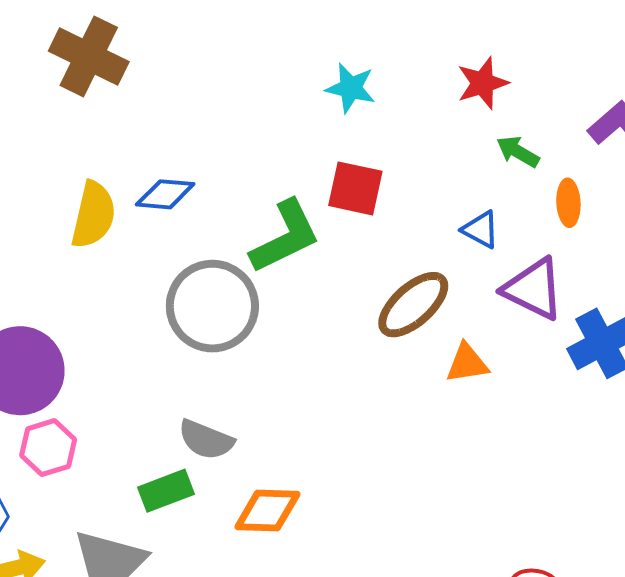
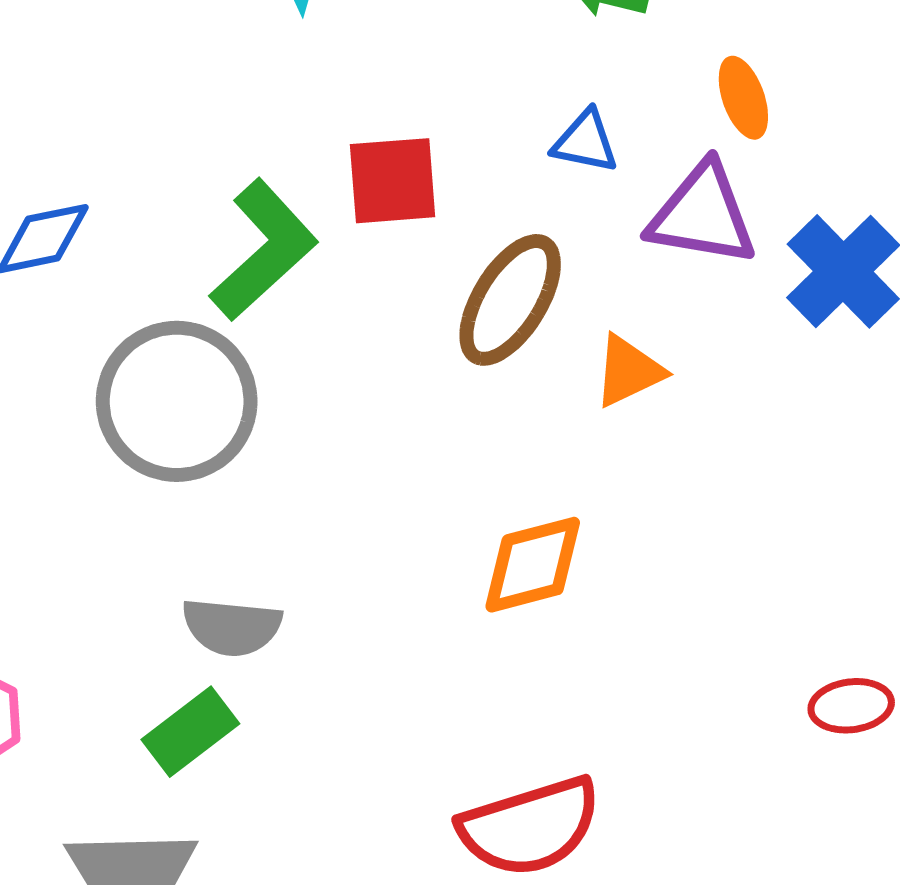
red square: (355, 188) -> (393, 181), moved
orange ellipse: (568, 203) -> (743, 98), moved
orange diamond: (267, 510) -> (533, 565), moved

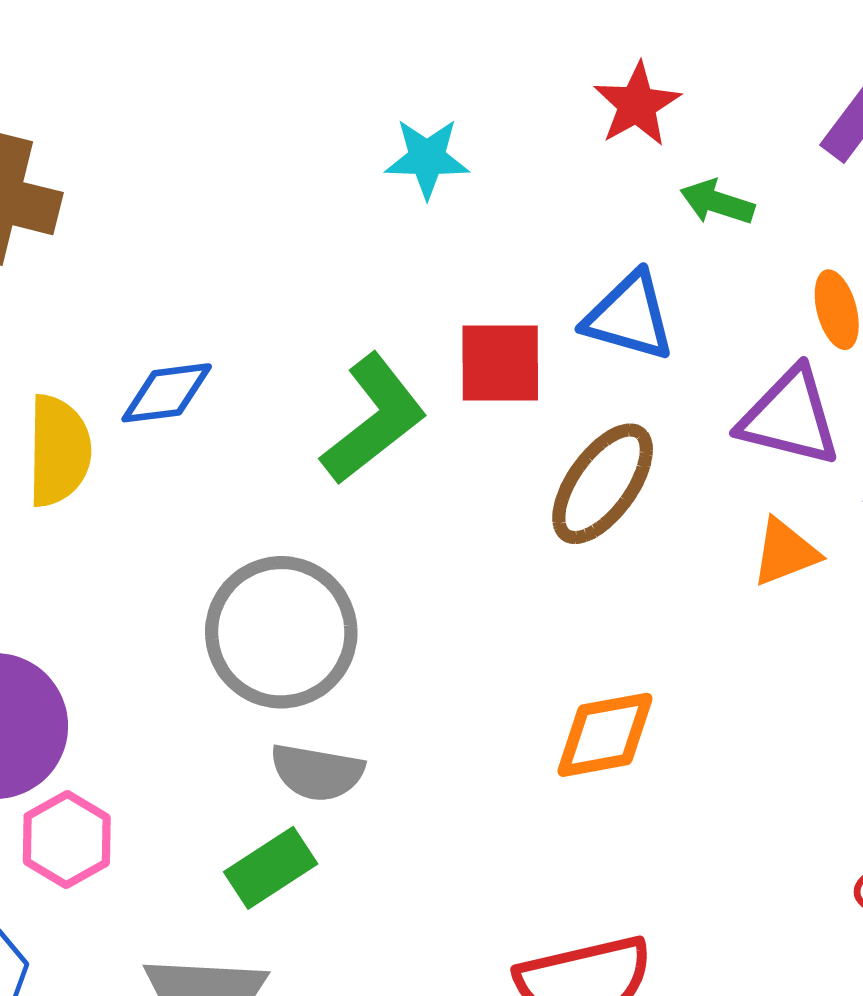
blue triangle: (585, 142) -> (629, 317), moved, size x1.5
orange triangle: (629, 371) -> (785, 552), moved
gray circle: (177, 401) -> (281, 632), moved

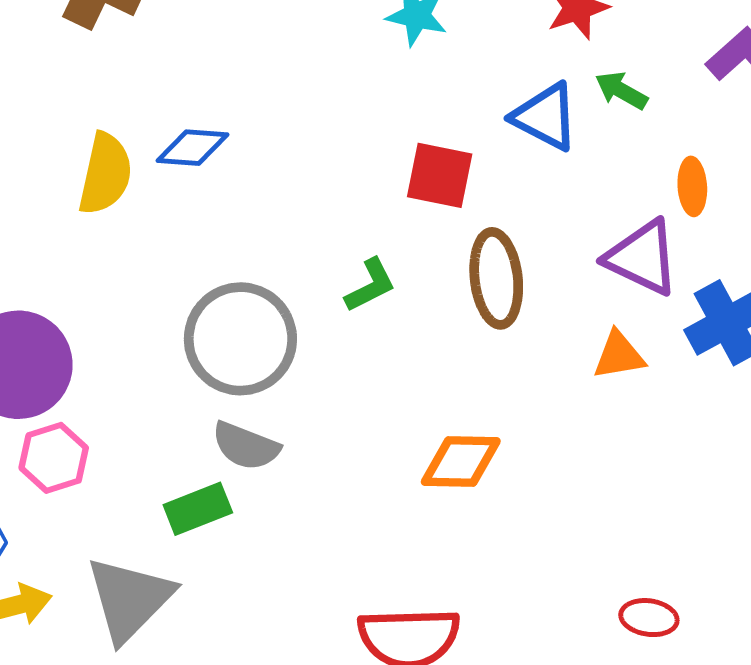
blue triangle: (629, 317) -> (545, 117), moved
green L-shape: (374, 419) -> (370, 285), moved, size x0.6
brown ellipse: (603, 484) -> (496, 278), turned -54

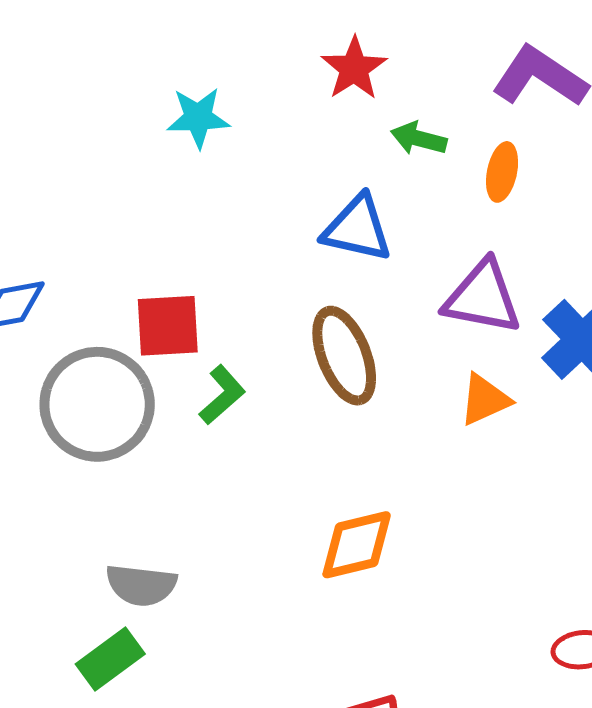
blue triangle: (545, 117) -> (357, 228), moved
red square: (440, 175) -> (168, 326), moved
orange ellipse: (692, 186) -> (502, 172), moved, turned 30
gray circle: (240, 339) -> (97, 404), moved

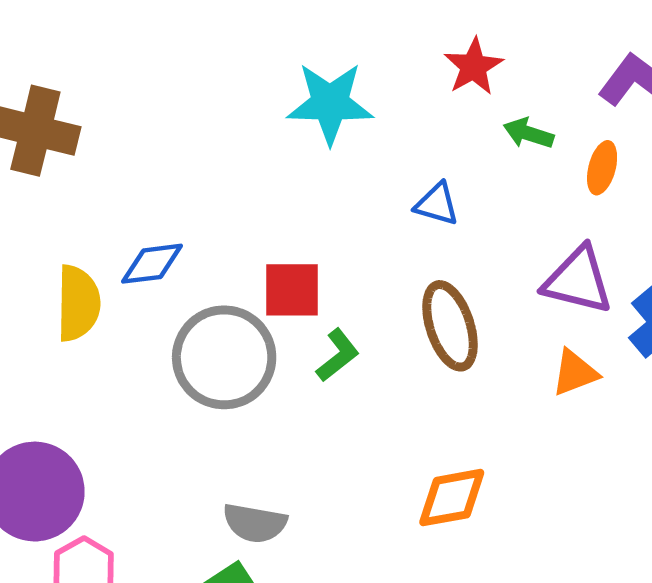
cyan star: (198, 118) -> (330, 103), size x1.5
blue triangle: (357, 228) -> (437, 204), moved, size x0.7

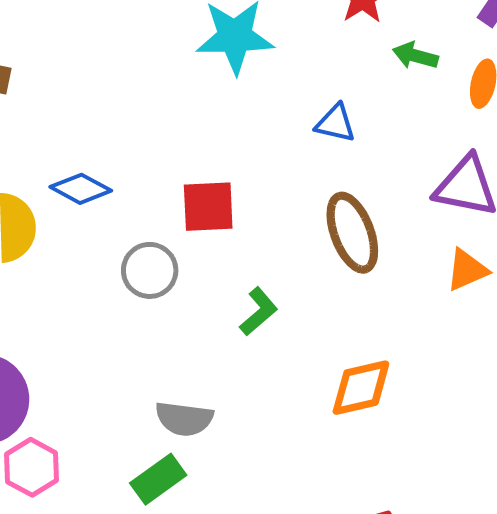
blue diamond: (152, 264) -> (81, 189), turned 38
green L-shape: (338, 355) -> (259, 312), moved
gray circle: (224, 357) -> (150, 270), size x0.6

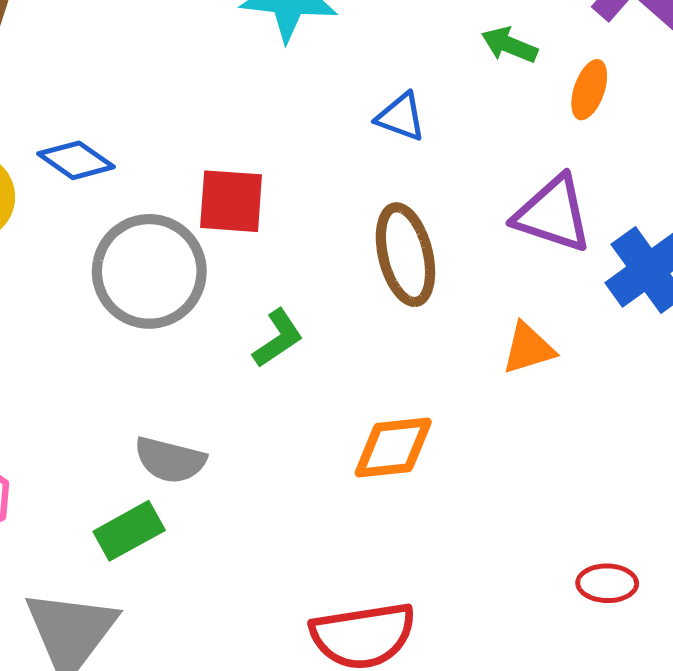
gray circle: (150, 270) -> (149, 271), size x1.6
orange triangle: (467, 270) -> (528, 348), moved

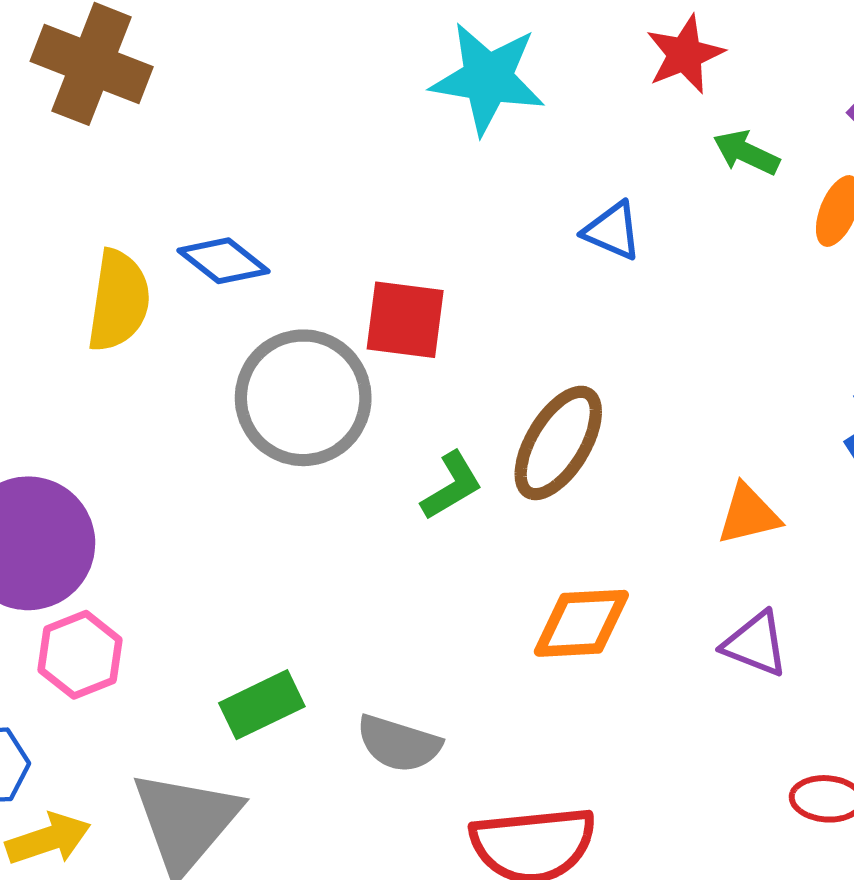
purple triangle: (553, 214) -> (755, 644), moved, size x0.7
brown ellipse: (405, 255) -> (558, 443), moved, turned 42
gray semicircle: (170, 460) -> (399, 744), moved

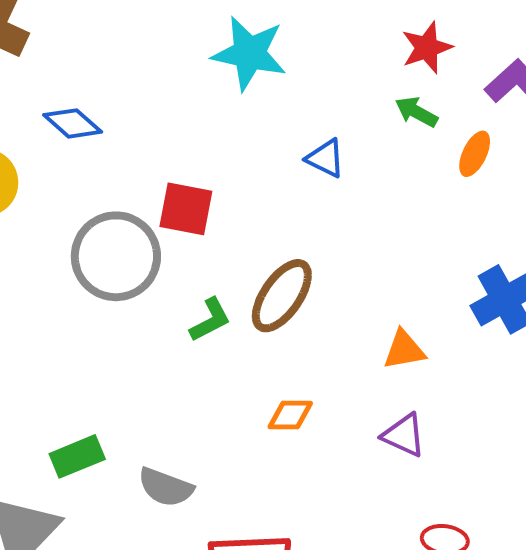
red star: (685, 54) -> (427, 48), moved
blue diamond: (224, 261) -> (73, 123), moved
orange diamond: (581, 623) -> (290, 415), size x0.7

